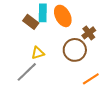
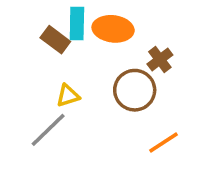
orange ellipse: (63, 16) -> (113, 29), turned -55

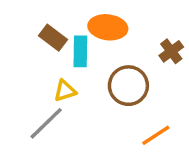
cyan rectangle: (77, 23) -> (80, 51), moved
brown cross: (160, 60) -> (171, 51), moved

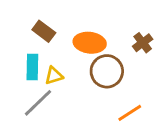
orange ellipse: (108, 27) -> (90, 43), moved
cyan rectangle: (80, 51) -> (32, 67), moved

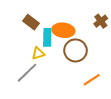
brown cross: (143, 43) -> (101, 21), moved
cyan rectangle: (32, 67) -> (47, 37), moved

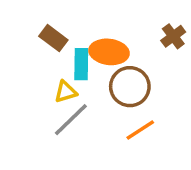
gray line: (27, 73) -> (71, 120), moved
orange line: (92, 80) -> (140, 130), moved

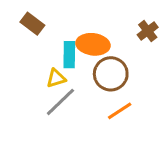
brown rectangle: (53, 38) -> (32, 24), moved

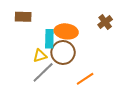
brown rectangle: (32, 24) -> (23, 17), turned -35
brown circle: (111, 74) -> (63, 52), moved

